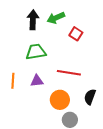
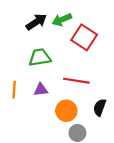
black arrow: (33, 20) -> (36, 22), turned 54
red square: (76, 34) -> (84, 37), size x1.6

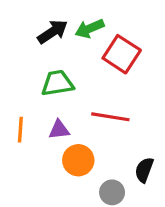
black semicircle: (100, 107) -> (144, 170), moved
orange circle: (66, 111) -> (78, 160), moved

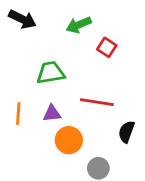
black arrow: (53, 32) -> (22, 19), moved, turned 60
red square: (122, 54) -> (107, 47), size x0.6
black semicircle: (144, 170) -> (126, 132), moved

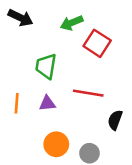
red square: (107, 47) -> (97, 43), size x1.5
green trapezoid: (51, 73) -> (46, 66), turned -72
orange circle: (69, 140) -> (56, 144), moved

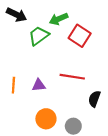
green trapezoid: (46, 66) -> (39, 36), moved, turned 45

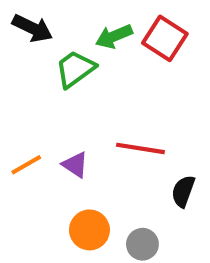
red square: (80, 36) -> (165, 38), moved
orange line: (13, 85) -> (26, 165), turned 56
purple triangle: (39, 85) -> (75, 165), turned 40

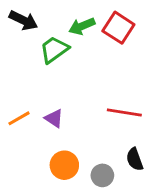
red line: (140, 148) -> (124, 113), moved
black semicircle: (183, 191) -> (135, 159), moved, turned -40

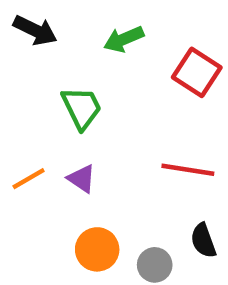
red square: (118, 28) -> (197, 72), moved
green trapezoid: (54, 50) -> (82, 108), moved, turned 100

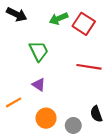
red square: (197, 72) -> (84, 24), moved
red line: (188, 170) -> (89, 67), moved
orange line: (29, 179) -> (14, 102), moved

